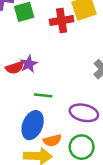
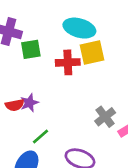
green line: (43, 95) -> (41, 136), turned -54

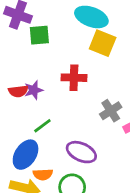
yellow square: (92, 52) -> (103, 43), turned 30
red cross: (68, 62) -> (74, 78), moved

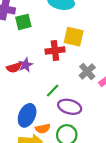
yellow square: (103, 43) -> (74, 37), moved
green line: (42, 126) -> (53, 90), moved

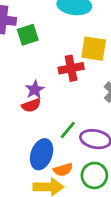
red semicircle: (14, 68) -> (31, 105), moved
green line: (53, 90) -> (68, 130), moved

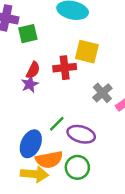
red semicircle: (31, 105) -> (33, 70), moved, turned -48
orange semicircle: (63, 170) -> (49, 160), size x1.5

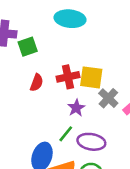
yellow square: (87, 52) -> (91, 77), moved
purple star: (30, 84) -> (76, 108), moved

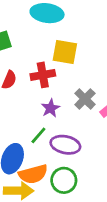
yellow square: (91, 77) -> (65, 52), moved

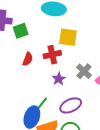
green line: (38, 135) -> (42, 103), moved
purple ellipse: (65, 145) -> (71, 105), turned -35

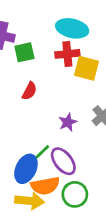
red cross: (52, 55) -> (67, 54), moved
purple ellipse: (71, 105) -> (63, 161), moved, turned 70

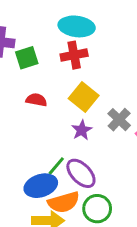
yellow square: (86, 68) -> (84, 97), moved, turned 30
red semicircle: (29, 91) -> (36, 100), turned -102
blue ellipse: (26, 169) -> (41, 186), turned 52

